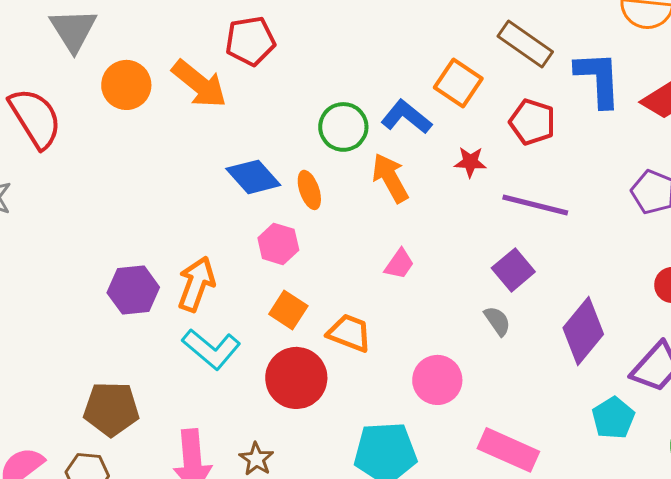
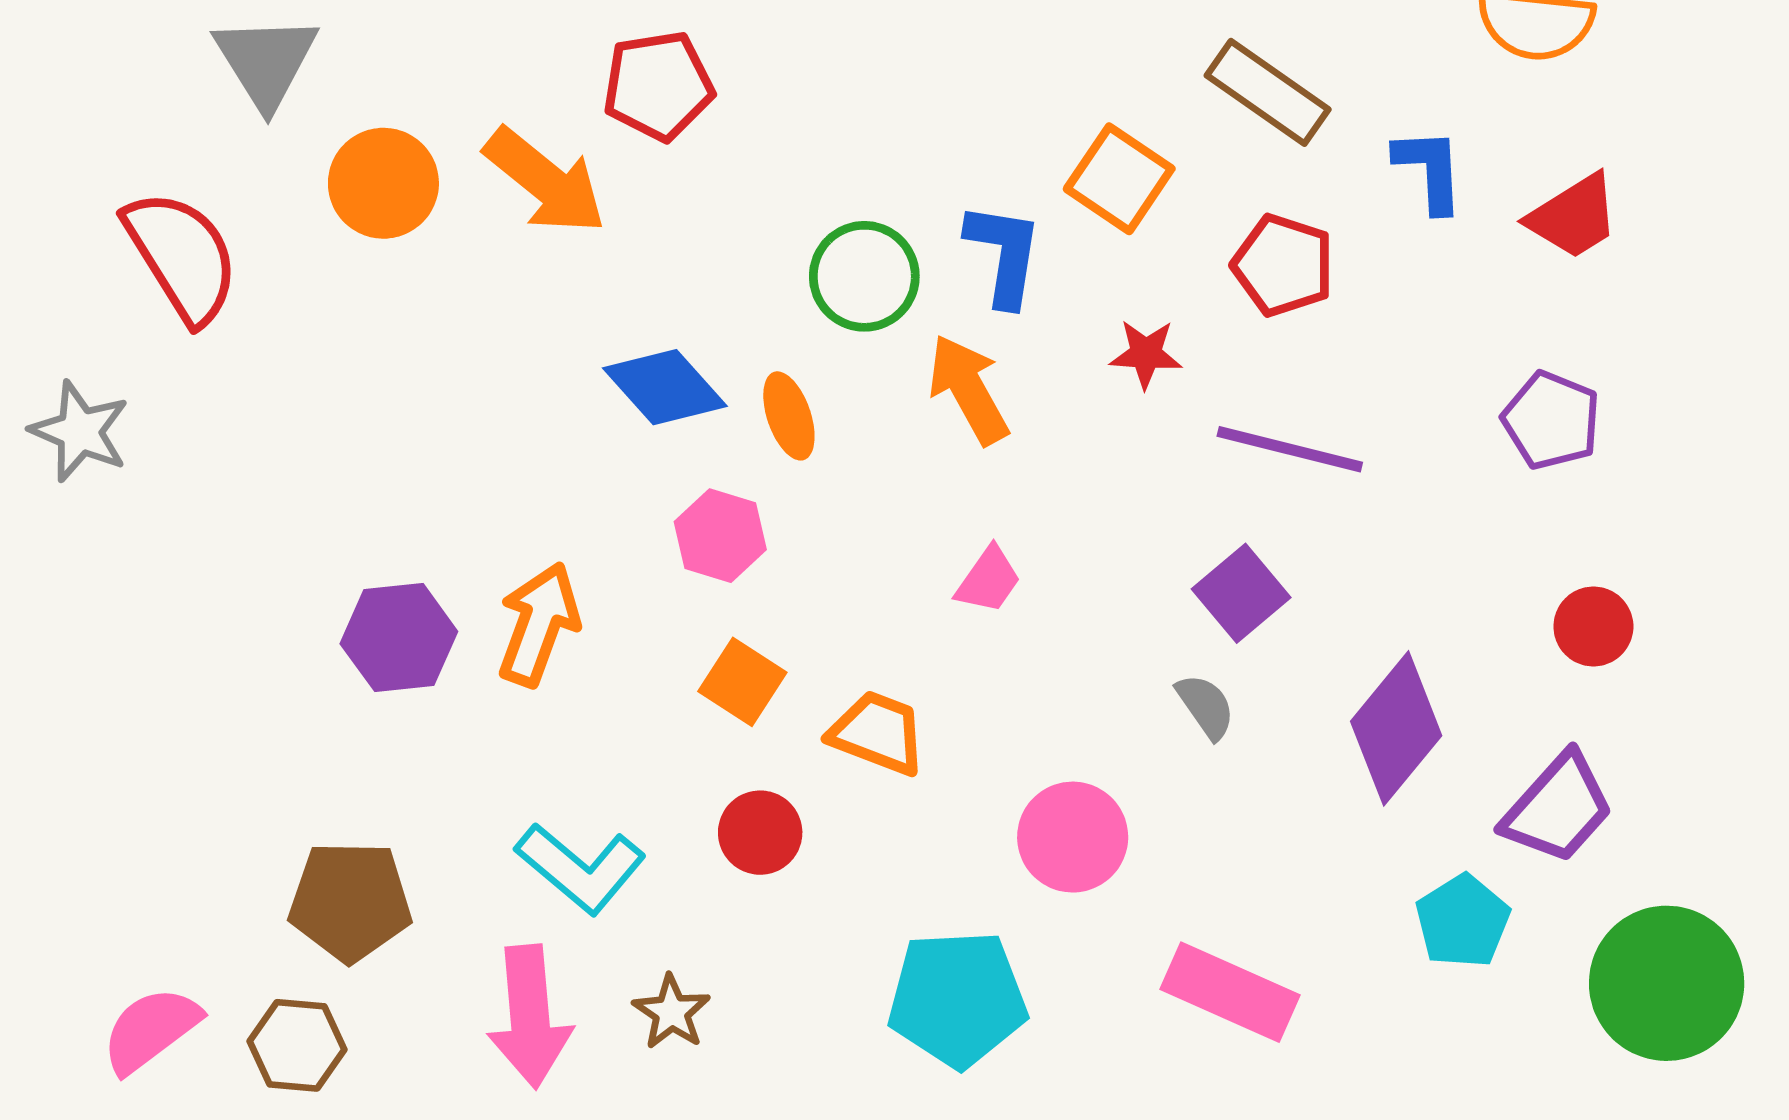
blue L-shape: (598, 79) -> (1429, 170), size x0.7
blue L-shape: (406, 117) -> (1004, 254), turned 60
cyan L-shape: (211, 349) -> (581, 868), moved
red circle: (296, 378) -> (760, 833), size x0.6

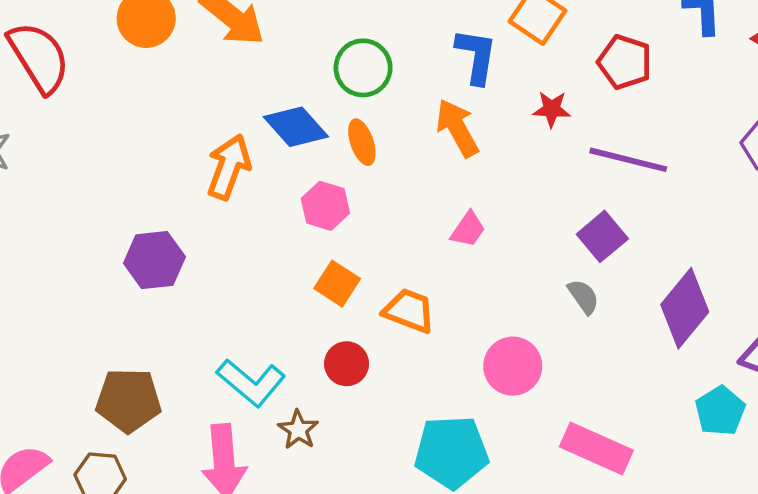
green circle: (864, 276) -> (363, 68), moved
orange arrow: (539, 624) -> (229, 167), moved
brown star: (672, 1012) -> (298, 430), moved

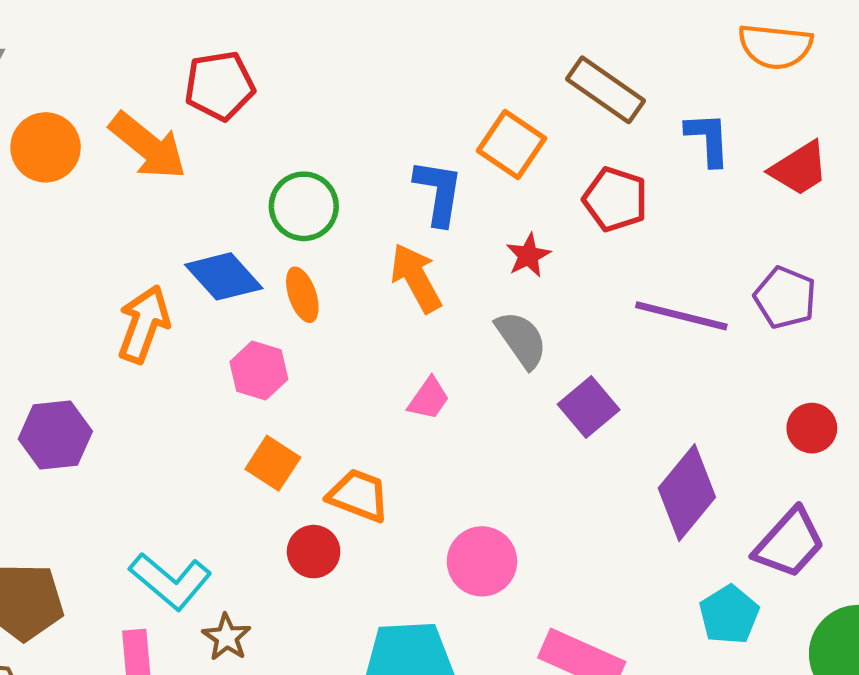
red star: (552, 109) -> (528, 255), turned -30
purple line: (628, 160) -> (681, 316), moved
gray semicircle: (583, 297) -> (521, 340), moved, size x1.4
red circle: (347, 364) -> (314, 552), moved

